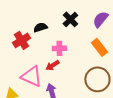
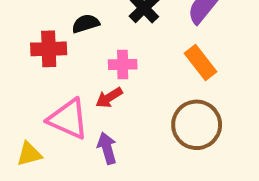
red cross: (21, 40) -> (49, 49), turned 30

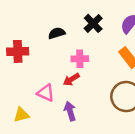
red cross: (49, 49) -> (18, 51), moved
pink triangle: (68, 119) -> (46, 93), size x0.7

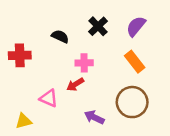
black semicircle: (57, 33) -> (60, 36), turned 42
purple arrow: (70, 111) -> (94, 117), moved, turned -48

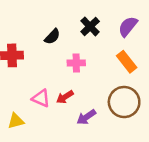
black semicircle: (60, 36) -> (52, 37), turned 108
red arrow: (75, 84) -> (65, 97), moved
purple arrow: (94, 117) -> (86, 117), turned -60

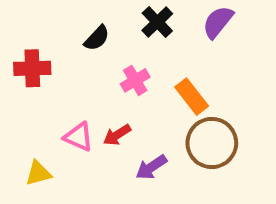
orange rectangle: (127, 62) -> (192, 97), moved
pink cross: (76, 63) -> (135, 80), turned -30

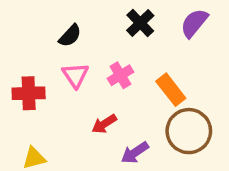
black semicircle: (97, 38) -> (70, 36), moved
red cross: (32, 68) -> (29, 93), moved
pink triangle: (79, 137) -> (75, 75), moved, turned 32

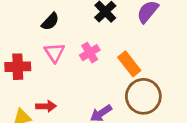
red arrow: (104, 124) -> (46, 106), moved, turned -150

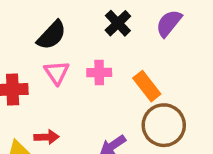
black semicircle: (50, 22) -> (52, 35), size x1.4
pink cross: (90, 53) -> (99, 72), turned 30

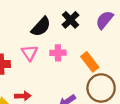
black semicircle: (52, 35) -> (41, 27), moved

